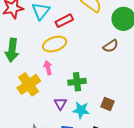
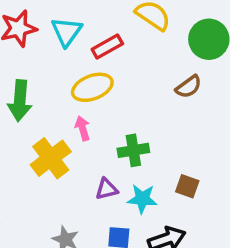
purple triangle: (60, 104) -> (106, 189), turned 48

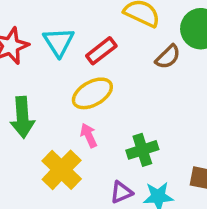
brown semicircle: (189, 87) -> (168, 57), moved

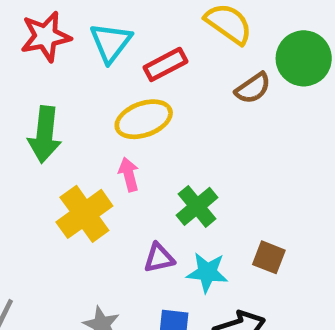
green cross: (142, 150) -> (197, 206), turned -32

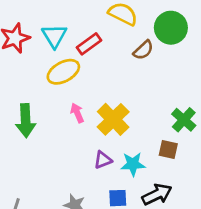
yellow ellipse: (144, 119) -> (63, 72), moved
green arrow: (45, 135) -> (26, 121), moved
green cross: (197, 206) -> (184, 120), moved
yellow cross: (84, 214) -> (113, 119), moved

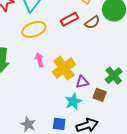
red rectangle: (89, 44) -> (69, 19), moved
purple triangle: (103, 160) -> (82, 82), moved
cyan star: (133, 164) -> (73, 102), turned -30

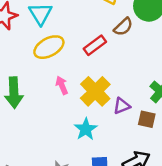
red rectangle: (69, 19) -> (95, 45), moved
cyan star: (73, 102) -> (86, 129), moved

